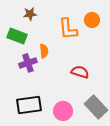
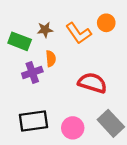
brown star: (30, 14) -> (45, 30), moved
orange L-shape: (68, 29) -> (79, 33), turned -30
red semicircle: (80, 72) -> (92, 83), size x1.4

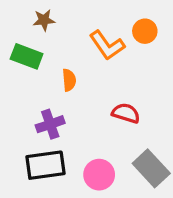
brown star: (45, 30) -> (44, 20), moved
purple cross: (32, 72) -> (50, 124), moved
red semicircle: (92, 83) -> (126, 113), size x0.7

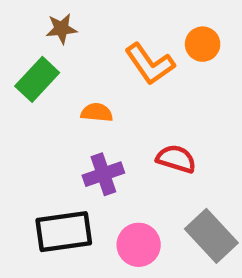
green rectangle: (27, 56) -> (37, 79), turned -68
orange semicircle: (69, 80) -> (97, 112), turned -80
purple cross: (50, 124) -> (103, 174), moved

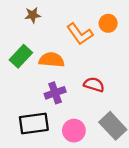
green rectangle: (37, 79) -> (21, 56), moved
orange semicircle: (97, 112) -> (52, 60), size x1.5

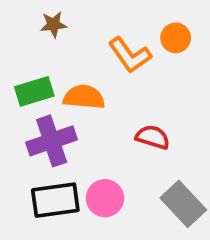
green rectangle: (21, 56) -> (34, 91), turned 30
purple cross: (55, 93) -> (52, 141), moved, size x1.4
pink circle: (74, 131) -> (105, 198), moved

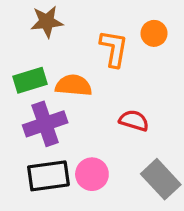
brown star: (53, 25) -> (47, 22), size x1.4
orange L-shape: (130, 55) -> (114, 48), turned -135

